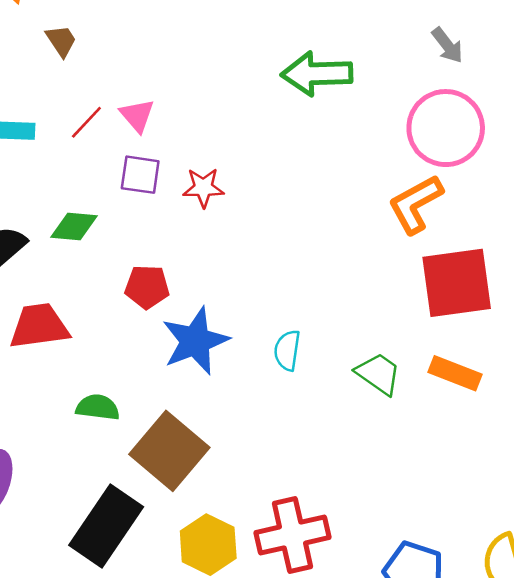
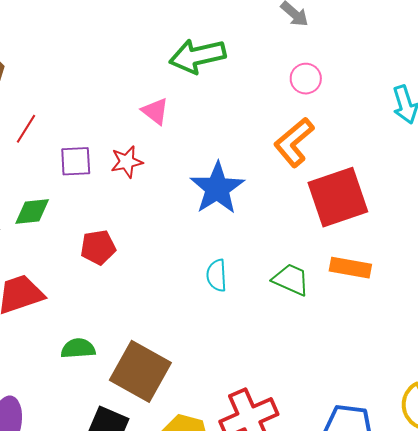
pink triangle: (137, 116) -> (155, 111), moved
pink circle: (446, 128) -> (306, 79), size x0.5
blue star: (195, 341) -> (217, 188), moved

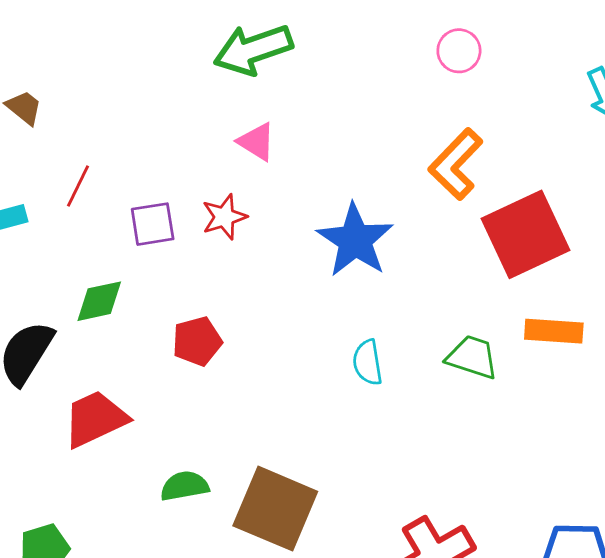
green arrow: (197, 56) -> (253, 49), moved
pink circle: (306, 79) -> (459, 51), moved

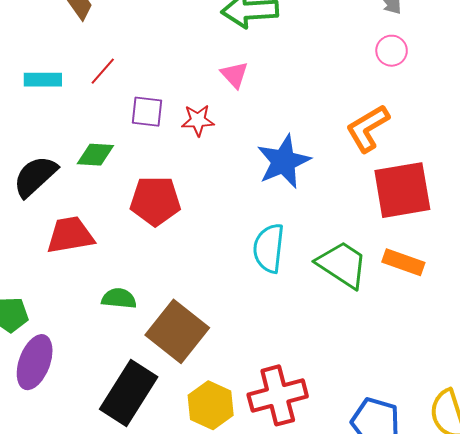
red pentagon: (197, 341) -> (155, 201), size x1.4
green trapezoid: (472, 357) -> (342, 265), size x1.4
cyan semicircle: (368, 362) -> (269, 248), size x1.5

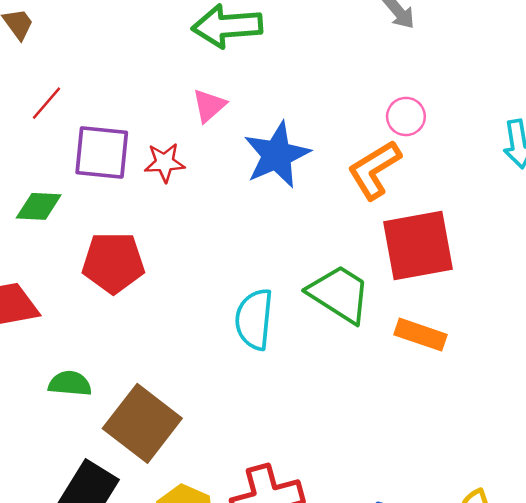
pink circle: (392, 51) -> (406, 116), moved
pink triangle: (234, 75) -> (209, 106), turned 32
purple square: (147, 112) -> (102, 152), size x1.4
blue star: (284, 161) -> (277, 155), moved
green trapezoid: (342, 265) -> (339, 294), moved

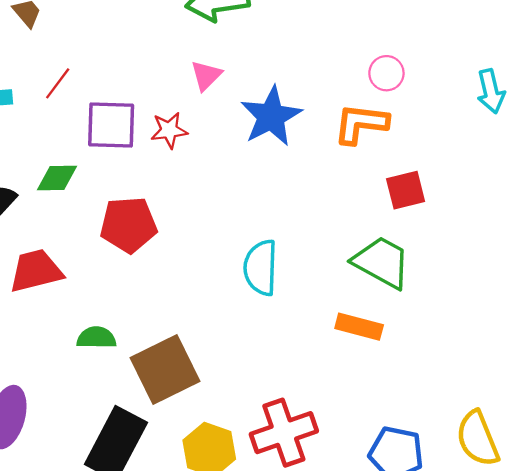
orange L-shape: (374, 170) -> (361, 124), turned 42
red square: (418, 245) -> (406, 190), size x0.6
green trapezoid: (339, 294) -> (382, 262), moved
orange rectangle: (420, 335) -> (359, 327), moved
brown square: (142, 423) -> (165, 370), turned 30

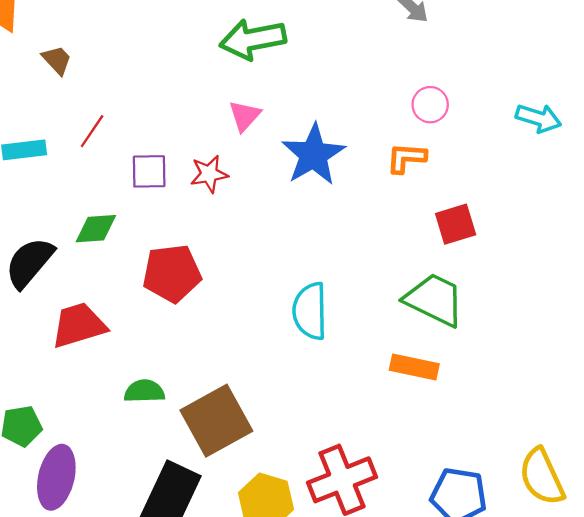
cyan arrow: (491, 91) -> (539, 118), turned -57
orange L-shape: (361, 124) -> (406, 158), size x0.7
purple square: (111, 125) -> (149, 171), size x0.7

